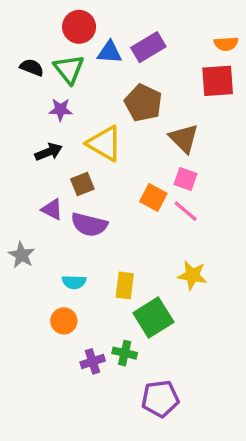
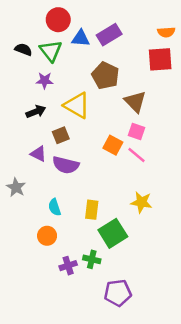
cyan semicircle: (74, 282) -> (54, 207), turned 70

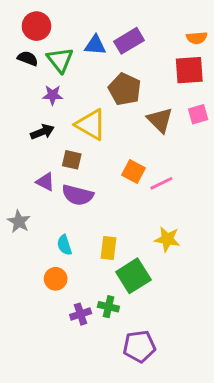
red circle: (58, 20) -> (36, 26), moved
pink square: (136, 131) -> (198, 114), moved, turned -35
brown square: (61, 135) -> (72, 160), turned 35
pink line: (136, 155) -> (161, 183), turned -66

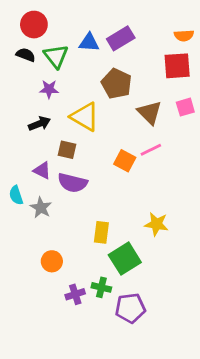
pink line: (161, 183) -> (151, 150), moved
gray star: (19, 221) -> (41, 208), moved
cyan semicircle: (64, 245) -> (16, 195), moved
purple pentagon: (139, 346) -> (130, 308), moved

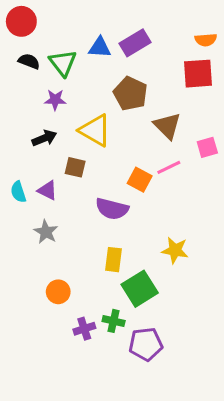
red circle: (34, 25) -> (21, 21), moved
pink square: (185, 107) -> (207, 147), moved
purple semicircle: (72, 183) -> (112, 209), moved
cyan semicircle: (16, 195) -> (18, 192), moved

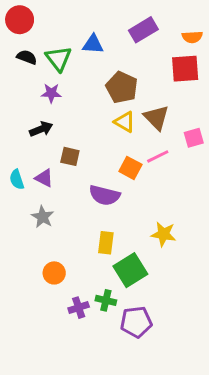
purple rectangle: (135, 43) -> (143, 30), moved
yellow triangle: (95, 130) -> (125, 122), moved, size x0.7

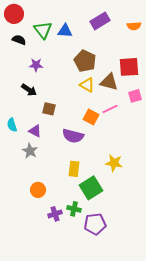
green triangle: (58, 59) -> (43, 30), moved
red square: (185, 69) -> (129, 67), moved
brown triangle: (156, 118) -> (109, 82), turned -30
black arrow: (41, 129) -> (29, 90), turned 56
purple triangle: (44, 178) -> (35, 131), moved

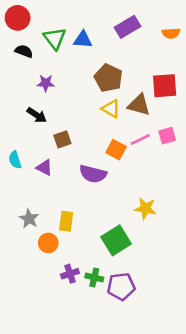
pink square: (135, 96) -> (167, 136), moved
brown square: (49, 109) -> (62, 139), turned -32
gray star: (30, 151) -> (29, 219), moved
yellow rectangle: (74, 169) -> (66, 221), moved
green cross: (74, 209) -> (94, 278), moved

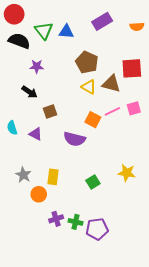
black semicircle: (24, 51) -> (19, 41), size x1.5
yellow star: (145, 208) -> (127, 173), moved
green square: (116, 240) -> (93, 182), moved, size x0.6

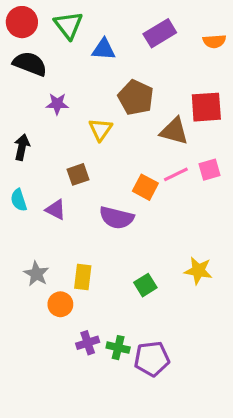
green triangle: (44, 31) -> (68, 25), moved
yellow triangle: (89, 87) -> (100, 129), moved, turned 35
black arrow: (29, 92) -> (22, 147), moved, turned -112

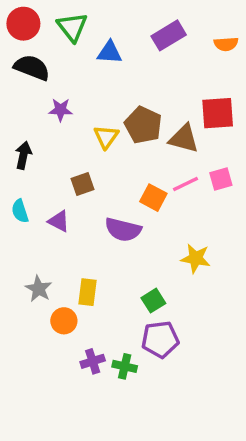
brown pentagon: (136, 97) -> (143, 125), moved
yellow star: (198, 271) -> (196, 258), moved
purple pentagon: (152, 359) -> (160, 339), moved

